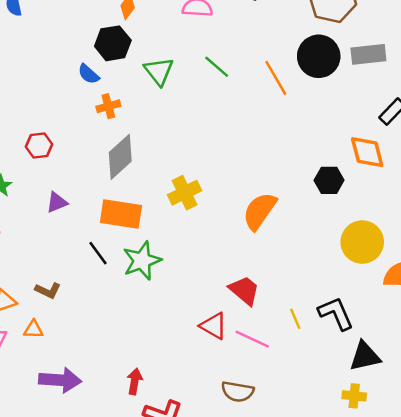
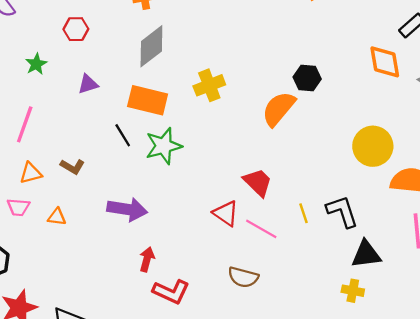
black hexagon: (329, 180) -> (307, 78), moved
orange triangle: (33, 329) -> (57, 217), moved
purple arrow: (60, 380) -> (127, 209), moved

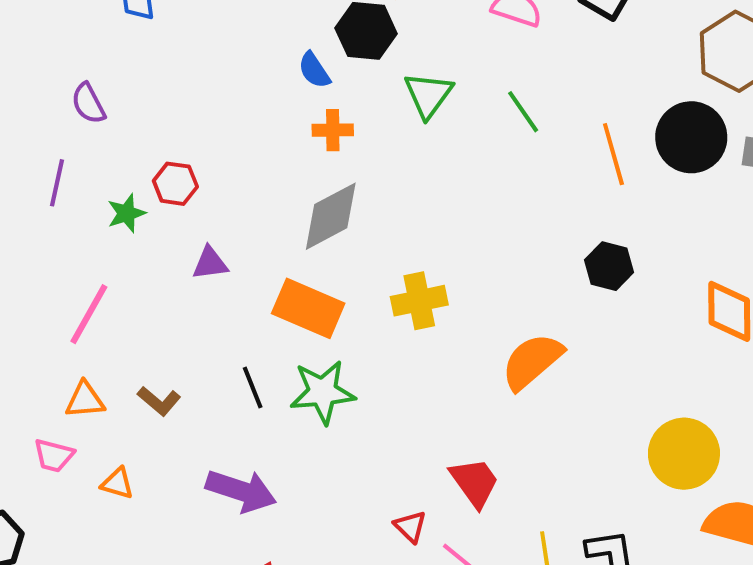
red hexagon: (76, 29) -> (175, 184), moved
black hexagon: (307, 78) -> (609, 266), moved
black line: (123, 135) -> (253, 388), moved
red triangle: (226, 213) -> (410, 527), size x0.7

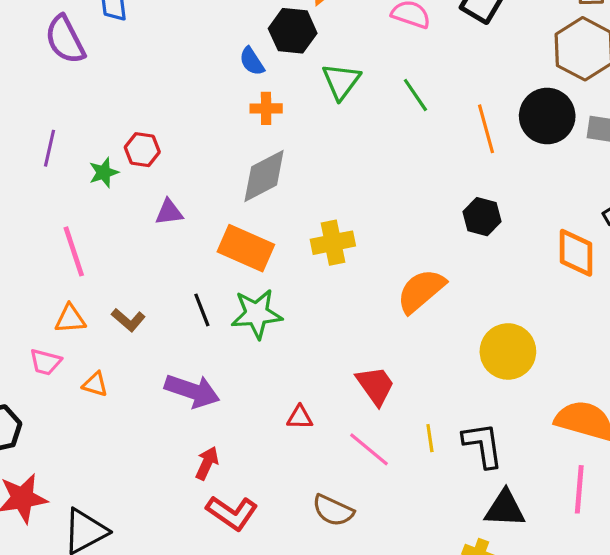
purple semicircle: (88, 103) -> (65, 40), moved, size x1.5
pink line: (89, 314) -> (74, 251), turned -48
yellow circle: (684, 454) -> (508, 351), moved
red triangle: (410, 527) -> (300, 417), moved, turned -44

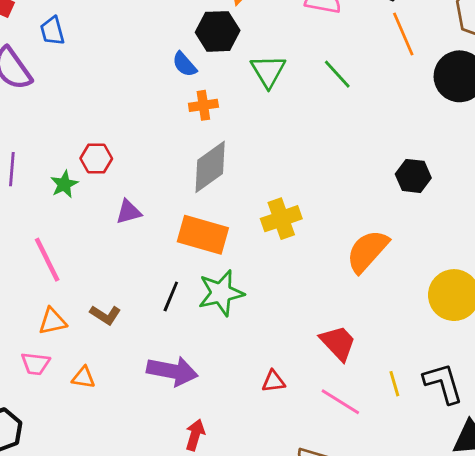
orange line: (486, 129) -> (403, 34), moved
black line: (202, 310) -> (171, 296), turned 52

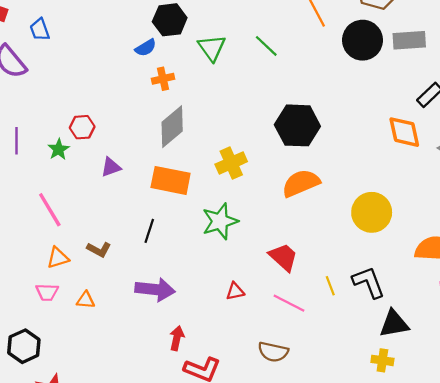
blue semicircle: (184, 64) -> (146, 48), turned -75
black hexagon: (413, 176) -> (297, 125), moved, size x1.6
orange semicircle: (367, 251) -> (301, 183), turned 30
green star: (221, 293) -> (220, 221), moved

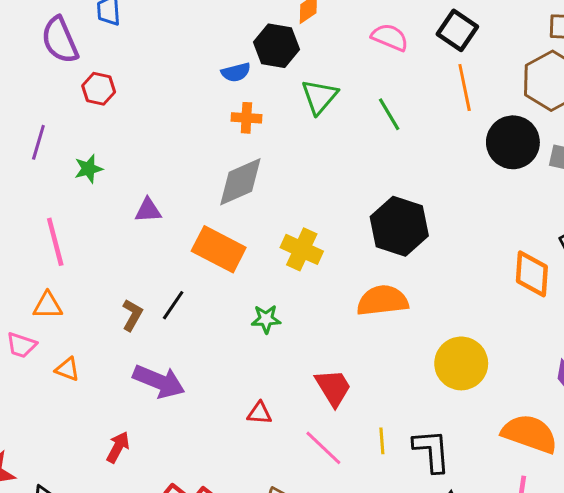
red hexagon: (82, 127) -> (99, 89), moved
yellow cross: (231, 163) -> (302, 249), turned 32
green star: (220, 221) -> (266, 319), size x0.6
brown L-shape: (99, 249) -> (132, 315), moved, turned -105
red arrow: (177, 338) -> (118, 447), moved

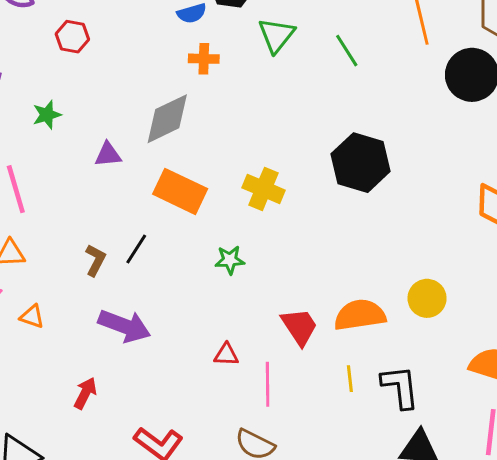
red hexagon: (99, 89) -> (72, 37), moved
gray diamond: (240, 182) -> (167, 119), moved
orange semicircle: (382, 301) -> (360, 315), moved
yellow circle: (461, 363) -> (427, 298), size x0.7
pink line: (323, 448) -> (268, 384), moved, turned 48

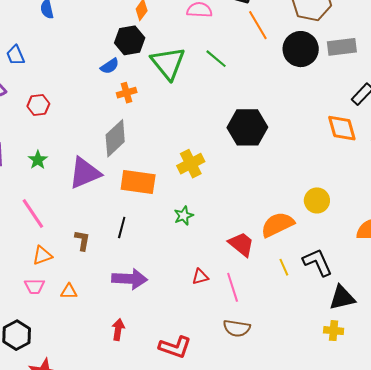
green triangle: (276, 35) -> (168, 63), size x1.4
purple triangle: (108, 155) -> (85, 173), size x1.8
yellow cross: (263, 189) -> (191, 164), turned -32
brown L-shape: (95, 260) -> (82, 240), moved

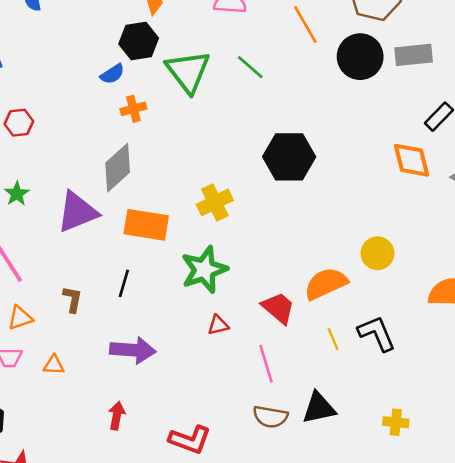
green star: (184, 216) -> (204, 270), size x1.8
red triangle: (200, 277) -> (218, 325), moved
black triangle: (342, 298) -> (319, 408), moved

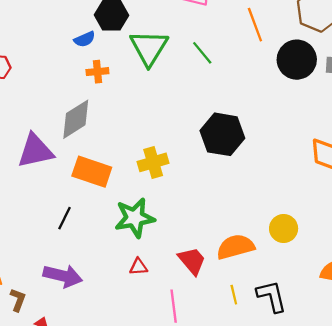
brown L-shape: (72, 299) -> (18, 300), moved

